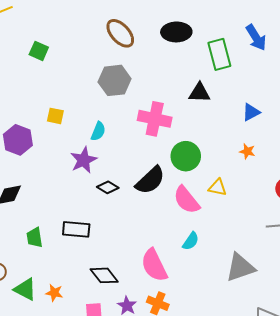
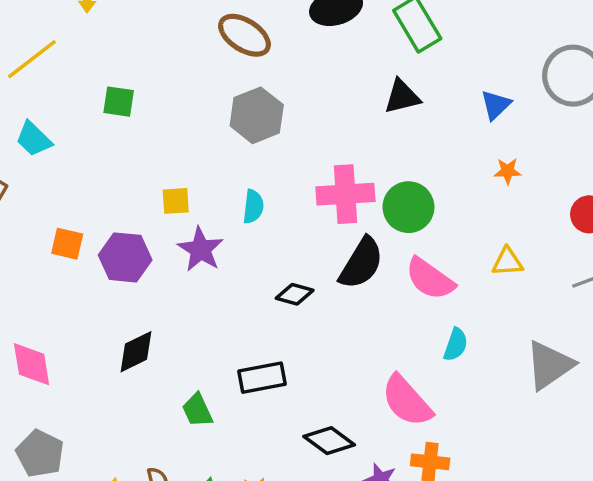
pink cross: (155, 119) -> (345, 194), moved
purple star: (84, 160) -> (201, 249), moved
yellow triangle: (218, 187) -> (507, 262), moved

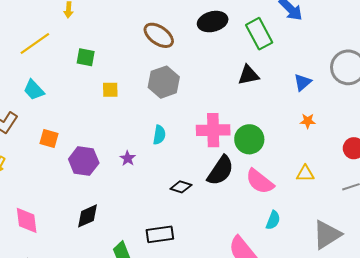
green square: (119, 102) -> (86, 57), moved
yellow square: (176, 201) -> (110, 90), moved
orange square: (67, 244) -> (49, 139), moved
purple star: (201, 249) -> (128, 158), size x0.6

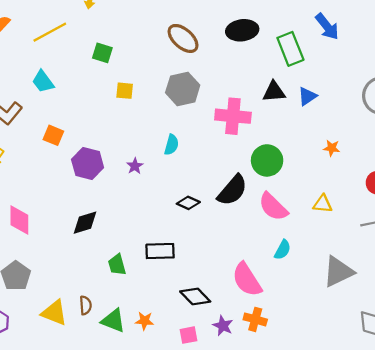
blue triangle: (303, 82) -> (307, 96), moved
pink cross: (213, 130) -> (233, 116), moved

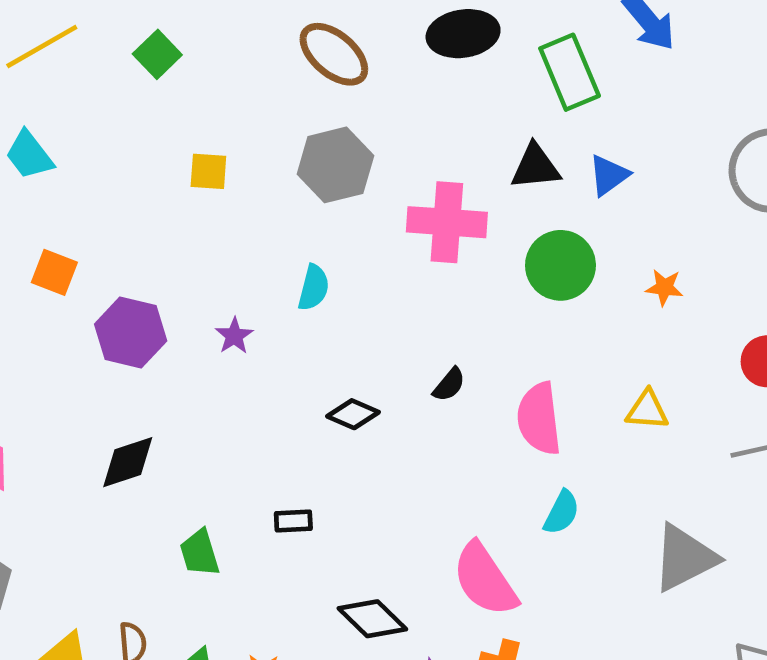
green square: (102, 53) -> (157, 54), moved, turned 30
green circle: (267, 160) -> (560, 265), moved
black semicircle: (232, 190) -> (449, 385), size x0.5
pink semicircle: (273, 207) -> (539, 419), turned 40
black rectangle: (160, 251) -> (293, 521), size x0.6

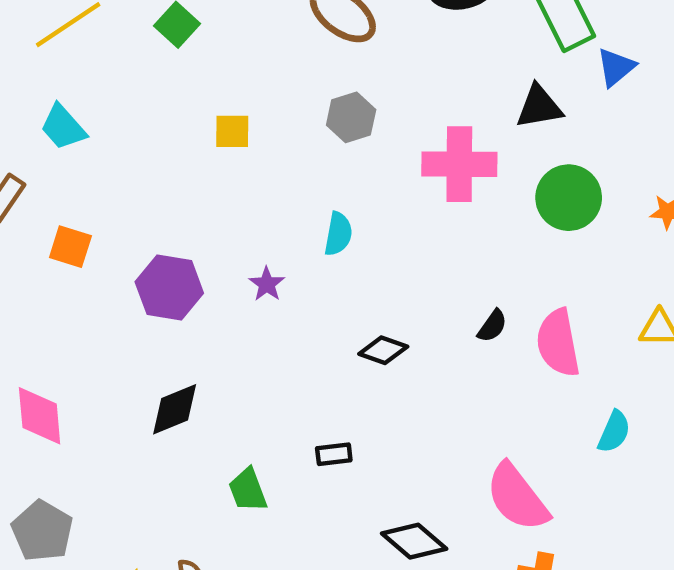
gray hexagon: (335, 165) -> (351, 117), size x0.7
blue triangle: (609, 175) -> (616, 67), moved
orange square: (54, 272) -> (70, 247), moved
black semicircle: (449, 385) -> (492, 326), moved
cyan semicircle: (562, 513) -> (614, 432), moved

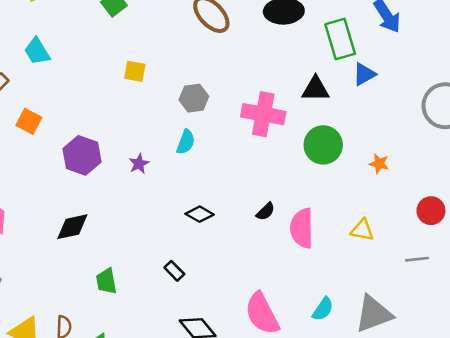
gray hexagon: (351, 117) -> (194, 98), moved
cyan semicircle: (614, 432) -> (323, 309), moved
black rectangle: (334, 454) -> (174, 271), moved, turned 42

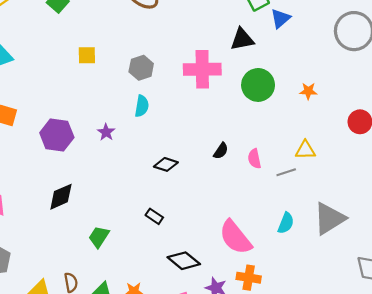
pink semicircle: (302, 228) -> (254, 159), size x0.6
gray line: (417, 259) -> (286, 172), moved
green trapezoid: (106, 281) -> (99, 237), turned 55

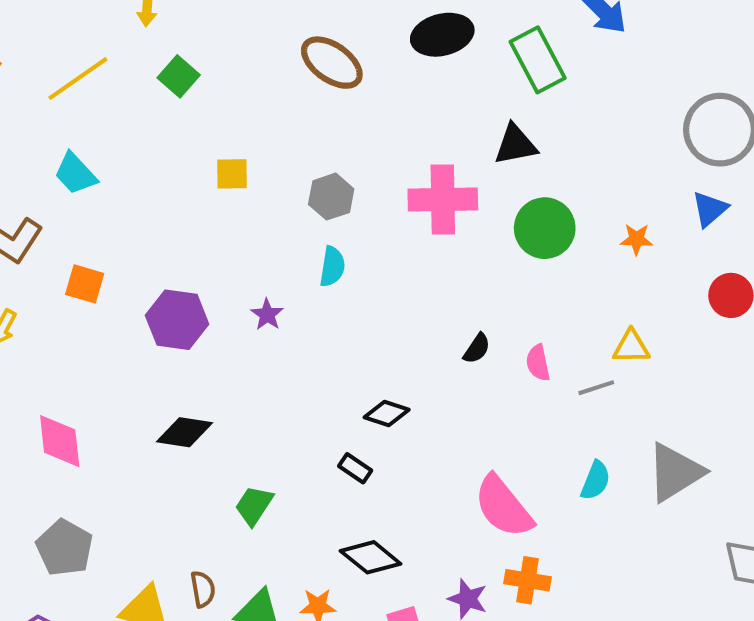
blue triangle: (280, 18) -> (710, 209), moved
black diamond: (166, 164) -> (387, 413), moved
black diamond: (61, 197) -> (185, 432), turned 32
black diamond: (184, 261) -> (371, 557), moved

